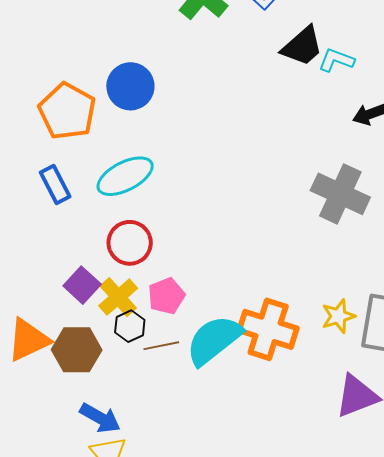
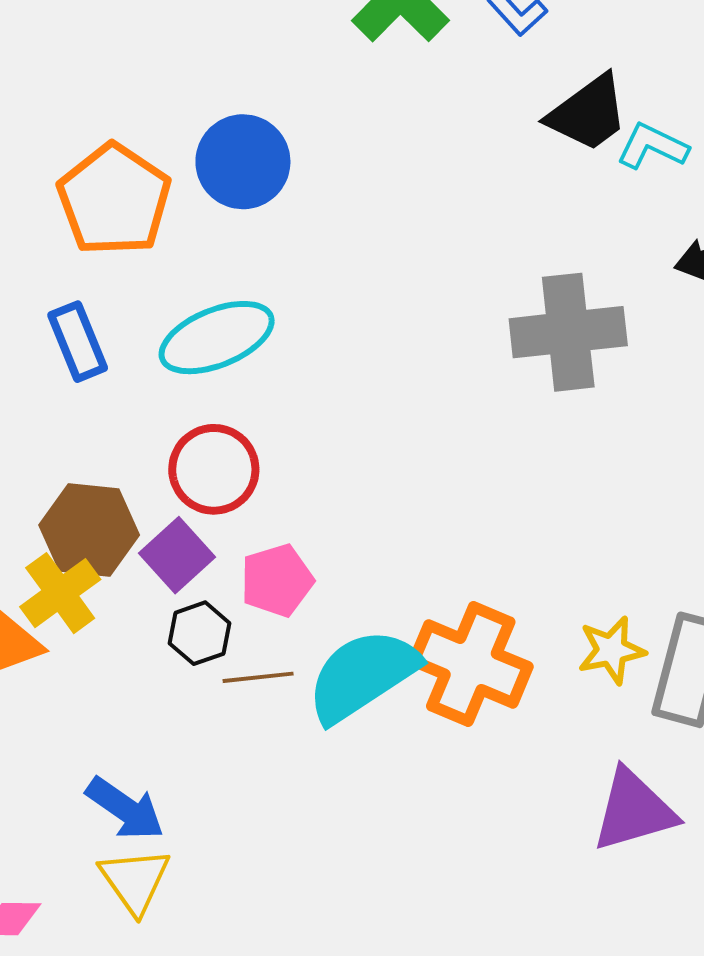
gray cross: (340, 194) -> (568, 332), moved, turned -36
purple square: (82, 285) -> (177, 555), moved
yellow cross: (118, 297) -> (60, 593), moved
brown hexagon: (77, 350) -> (89, 530), moved

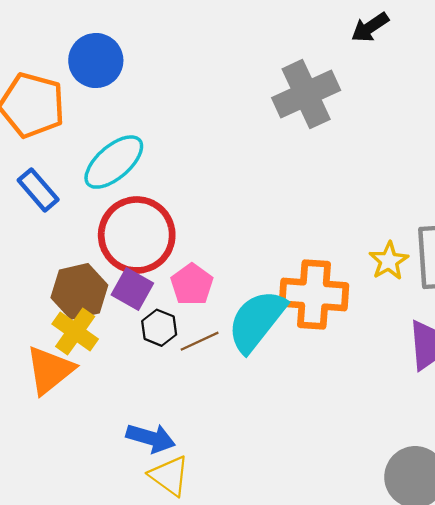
red circle: (214, 469) -> (137, 235), size x1.5

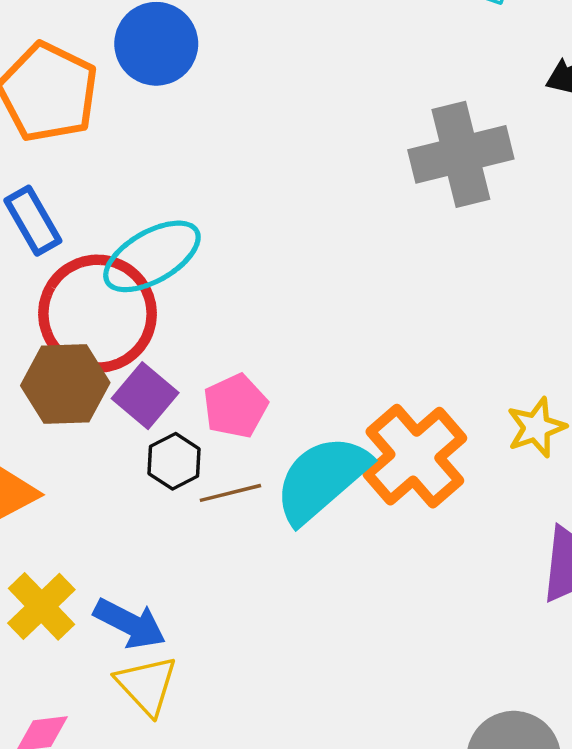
cyan ellipse: (114, 162) -> (152, 256), moved
red circle: (137, 235) -> (98, 314), moved
orange cross: (314, 294) -> (415, 456), turned 34
yellow cross: (75, 331) -> (41, 606), moved

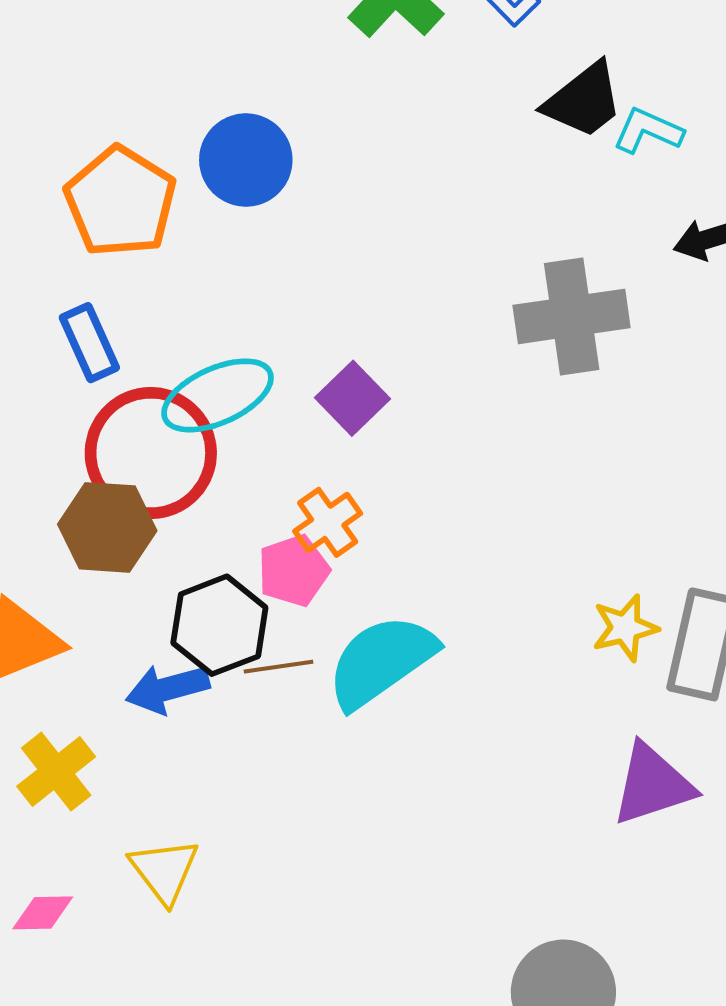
purple square: (145, 396) -> (352, 398), moved
orange cross: (415, 456) -> (328, 522), moved, size x0.6
black hexagon: (174, 461) -> (219, 625), size x1.6
blue arrow: (130, 624) -> (168, 689), moved, turned 132

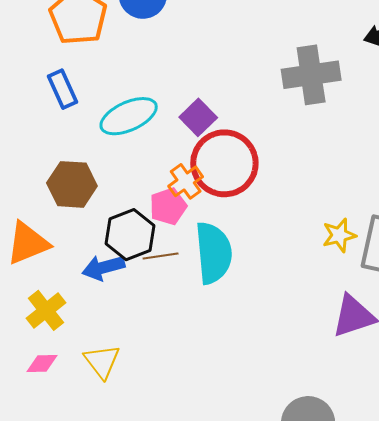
red circle: (151, 453) -> (224, 163), moved
cyan semicircle: (381, 661) -> (213, 253), turned 120
pink diamond: (43, 913) -> (42, 363), moved

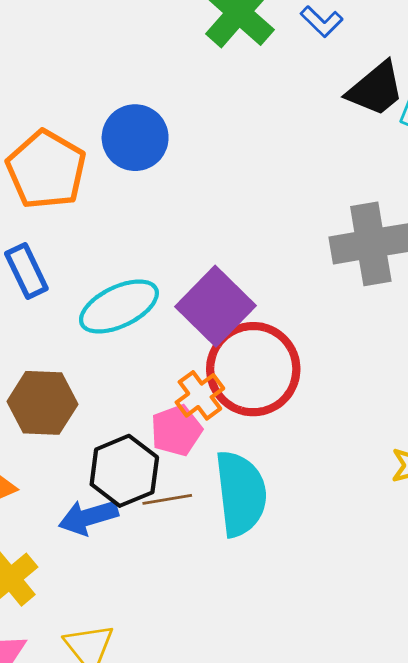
purple square: (198, 117) -> (216, 306), size x1.5

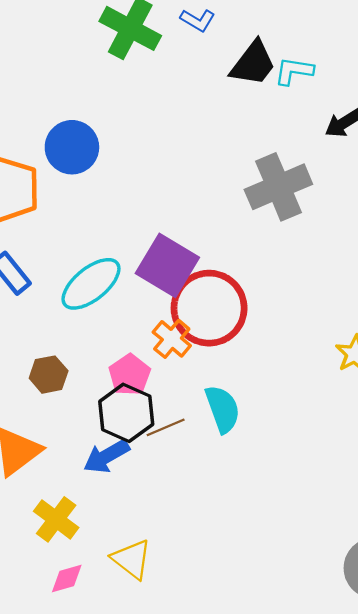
brown hexagon: (42, 403) -> (49, 375), size x0.7
pink pentagon: (176, 430) -> (130, 375), moved
cyan semicircle: (241, 494) -> (223, 409), size x0.7

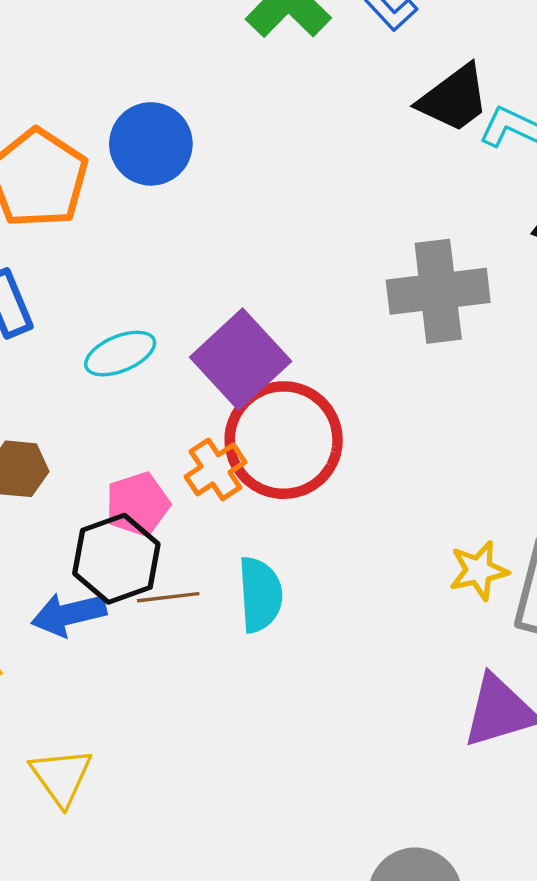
cyan ellipse: (91, 284) -> (120, 354), size x0.7

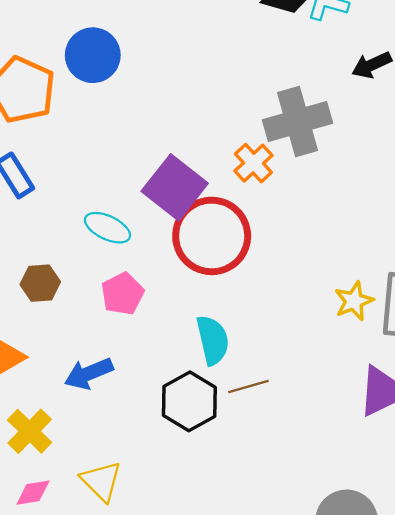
cyan ellipse: (120, 354) -> (107, 228), moved, turned 57
orange cross: (215, 469) -> (253, 163), moved
black hexagon: (116, 559) -> (189, 401), moved
brown line: (168, 597) -> (248, 386), moved

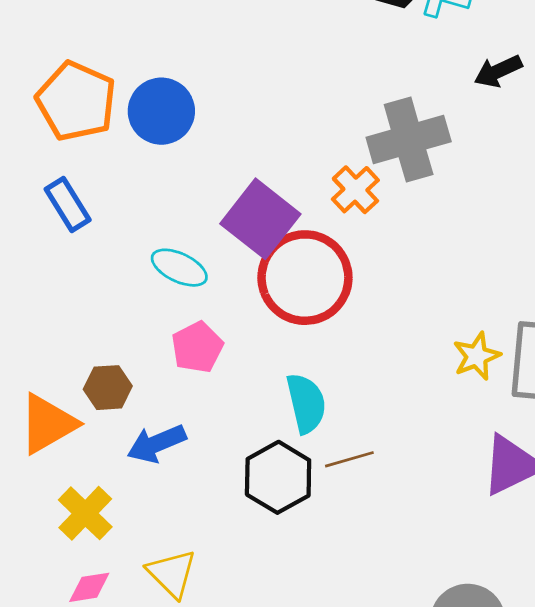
blue circle: (93, 55) -> (161, 111), moved
brown hexagon: (40, 283) -> (108, 388), moved

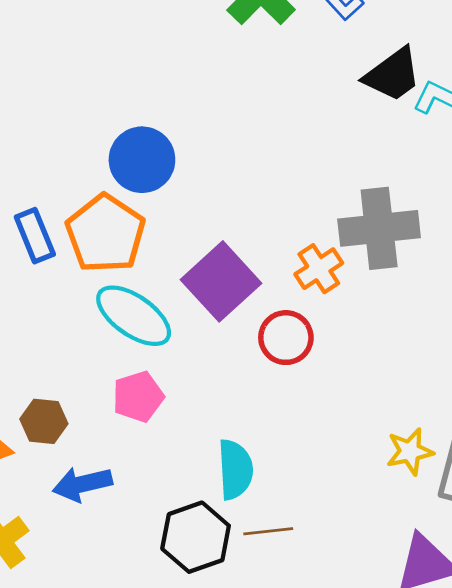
orange pentagon: (76, 101) -> (105, 234), moved
cyan ellipse: (179, 268) -> (134, 316), size x1.4
red circle: (305, 278) -> (286, 338), moved, size x0.6

